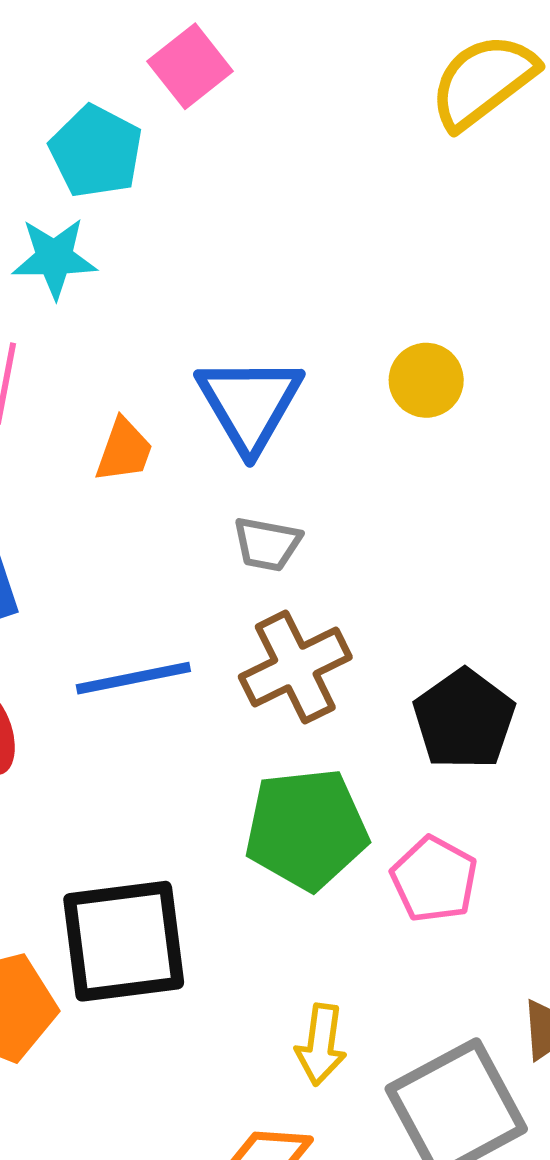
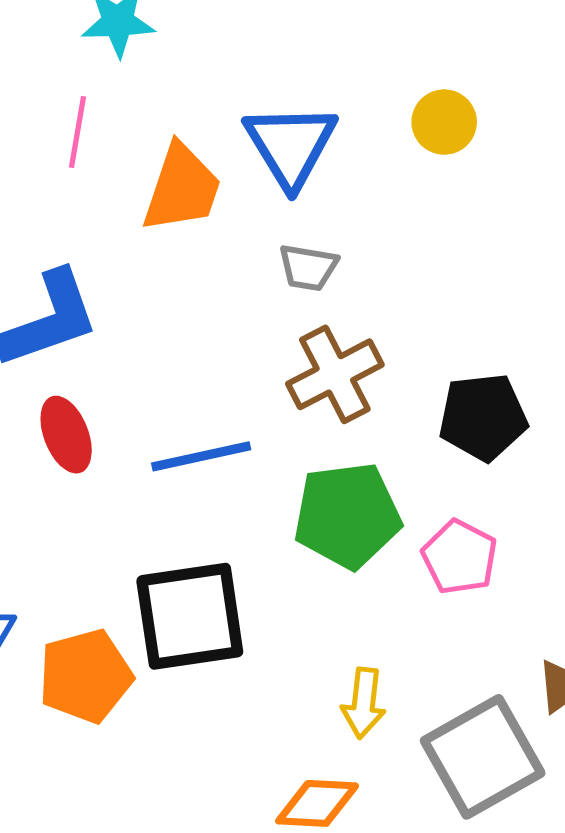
orange trapezoid: (124, 450) -> (182, 188), size x1.6
blue line: (133, 678) -> (201, 456), moved
black pentagon: (464, 719) -> (483, 417), turned 30

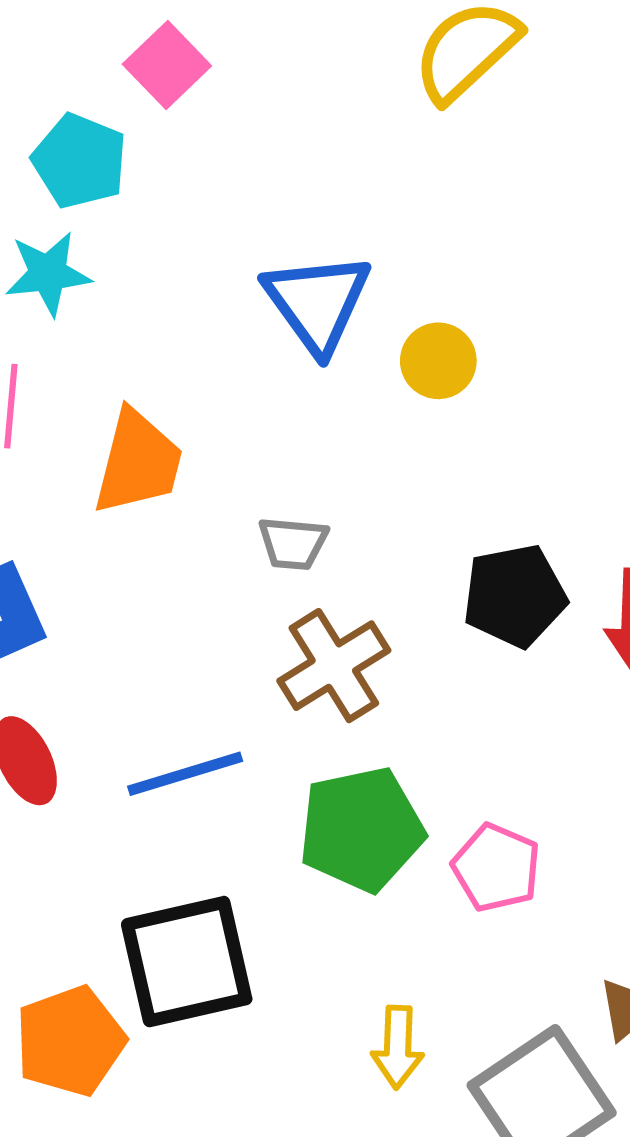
blue triangle: (291, 145) -> (317, 303), moved
black pentagon: (483, 417) -> (515, 596), moved

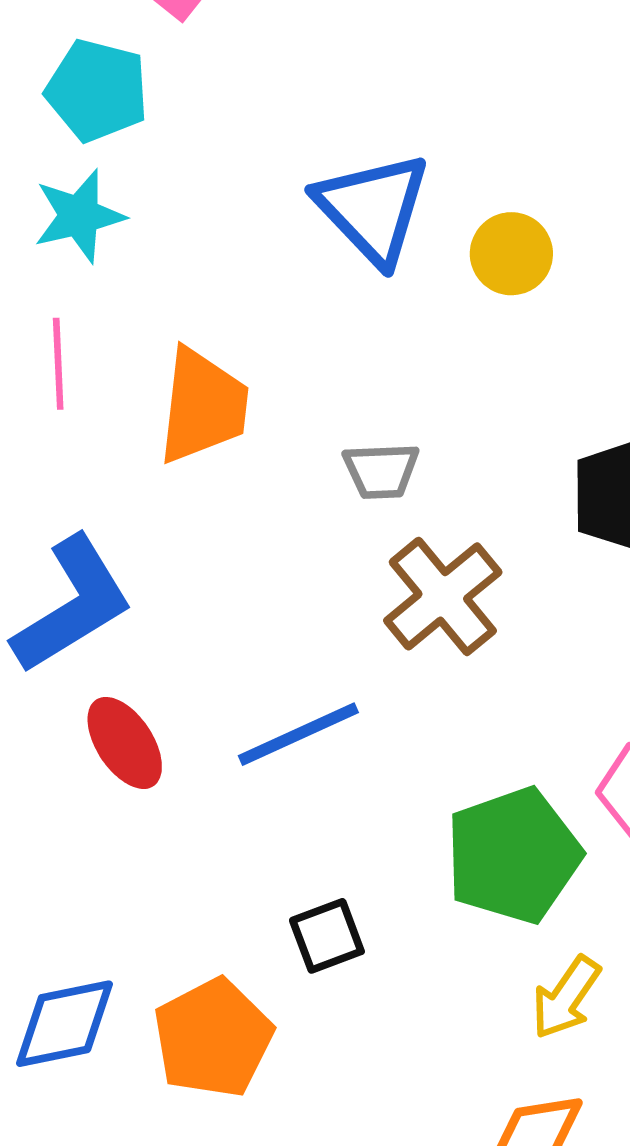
green pentagon: (361, 829) -> (513, 855), moved
black square: (187, 962) -> (327, 936), size x0.5
yellow arrow: (398, 1047) -> (566, 997), turned 40

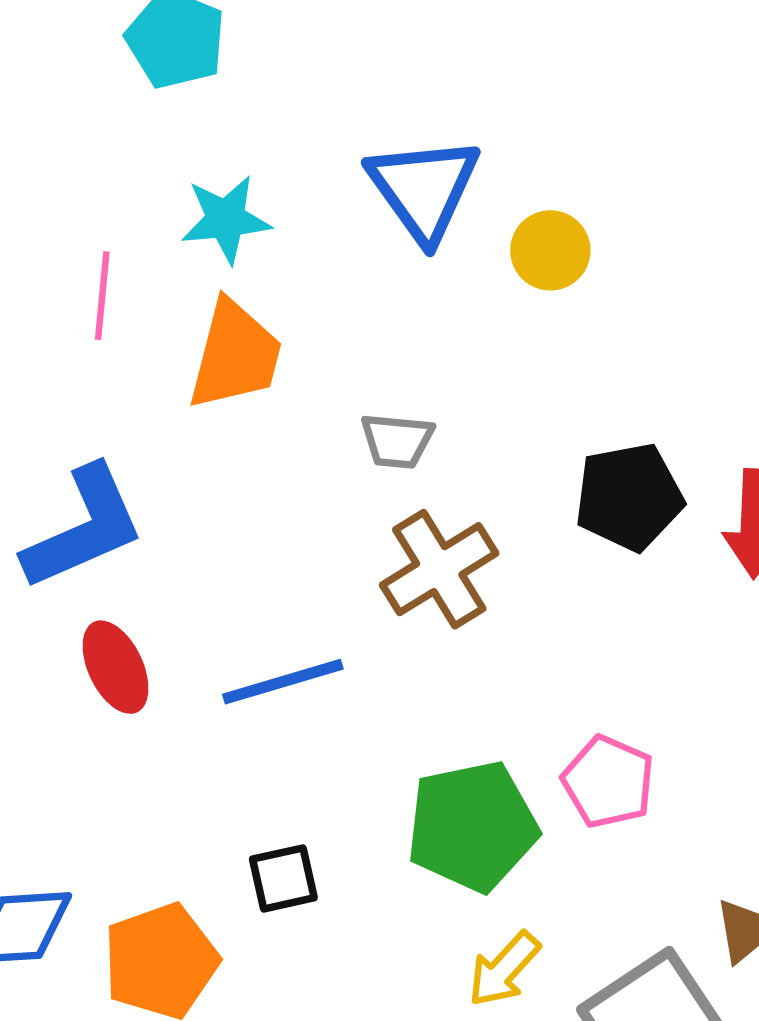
cyan star: (79, 216) -> (226, 219), moved

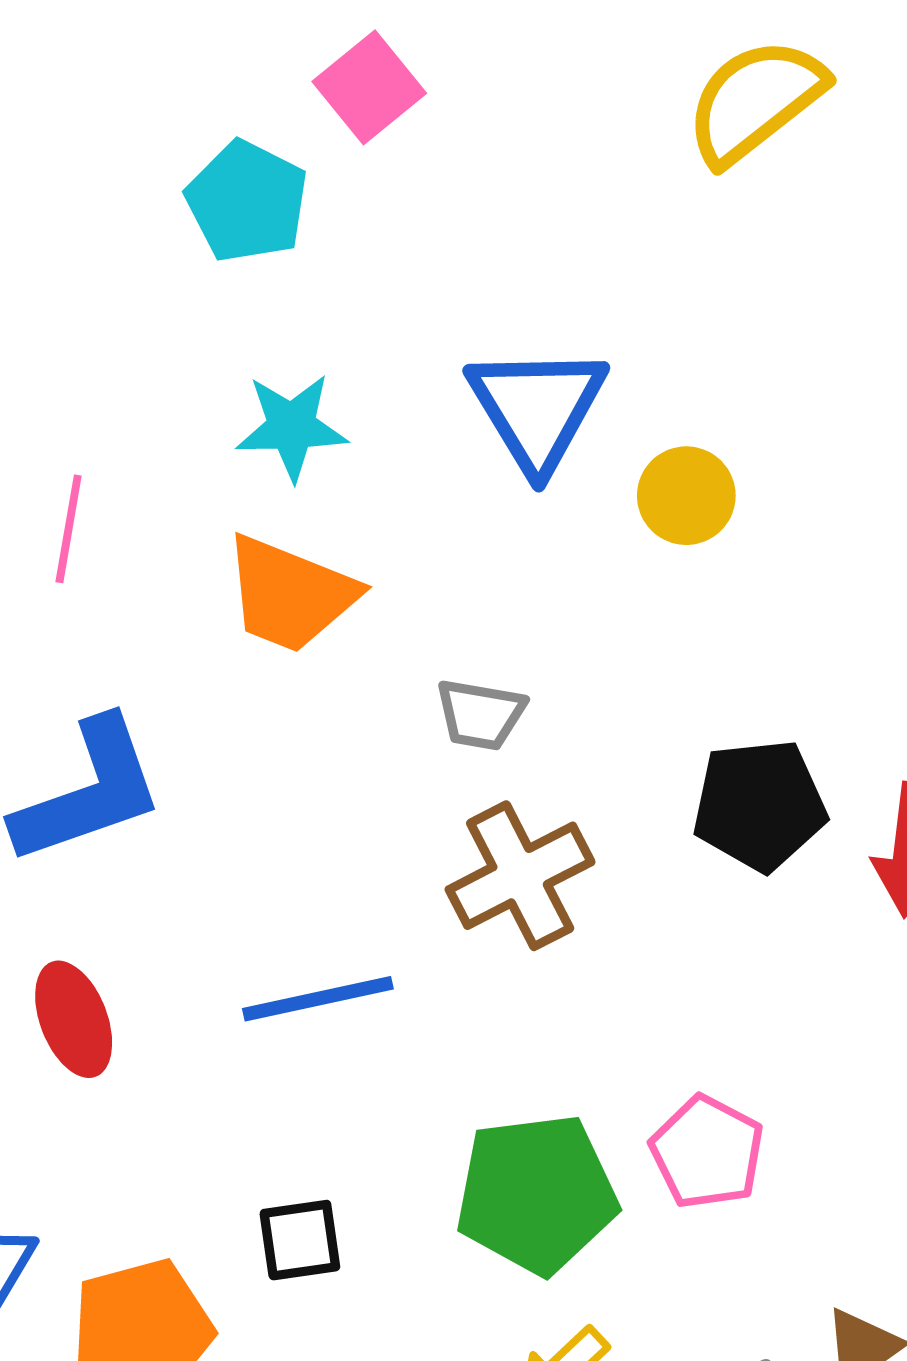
pink line: (102, 296) -> (69, 529), moved
orange trapezoid: (235, 355) -> (290, 594), turned 93
red ellipse: (116, 667) -> (74, 1019), moved

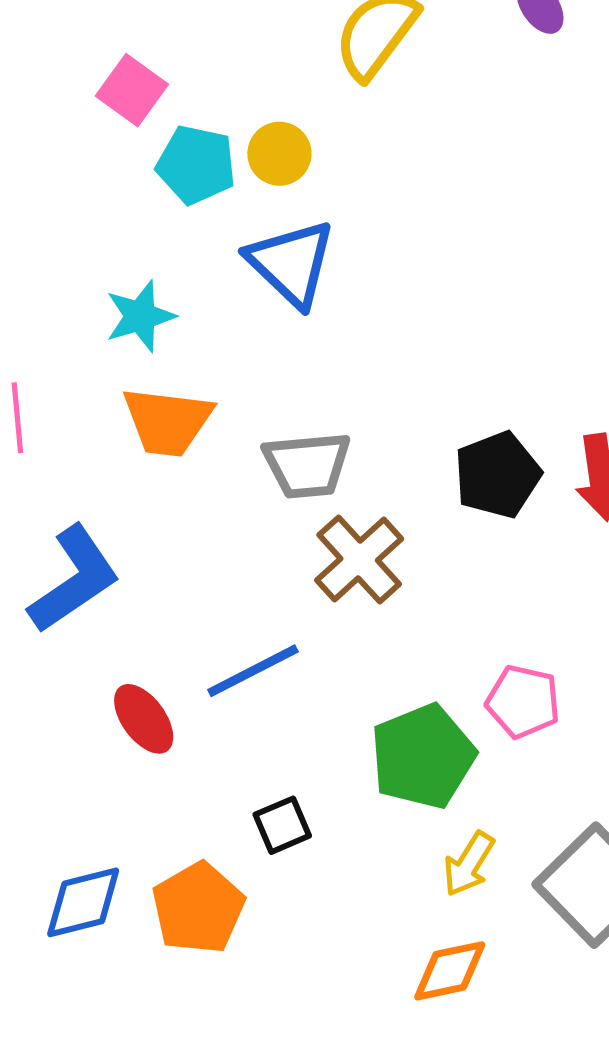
cyan pentagon: (247, 201) -> (196, 165), moved
yellow circle: (686, 496) -> (279, 154), moved
gray trapezoid: (480, 714) -> (307, 465), size x1.5
red ellipse: (74, 1019) -> (144, 719), moved

